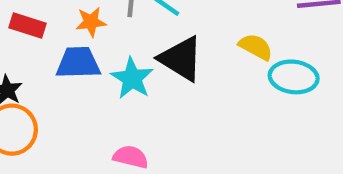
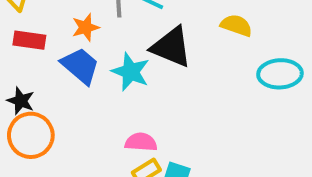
blue trapezoid: (78, 63) -> (80, 66), turned 51
cyan ellipse: (294, 77) -> (280, 74), moved

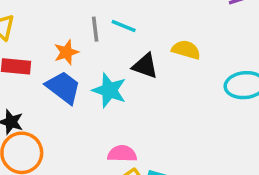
yellow semicircle: (236, 25) -> (186, 50), moved
black triangle: (171, 47) -> (145, 66), size x0.7

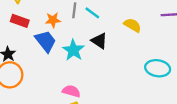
yellow semicircle: (186, 50) -> (132, 25), moved

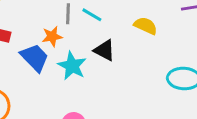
orange star: (53, 20) -> (52, 36), moved

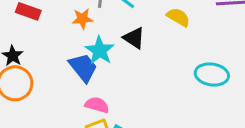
blue trapezoid: (35, 58) -> (83, 67), moved

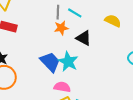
orange star: (82, 19) -> (61, 28), moved
cyan star: (100, 50) -> (68, 62), moved

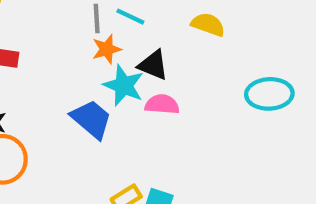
cyan star: (68, 62) -> (124, 85), moved
pink semicircle: (62, 87) -> (162, 104), moved

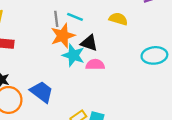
orange star: (107, 49) -> (63, 36), size x1.5
blue trapezoid: (91, 119) -> (42, 92), moved

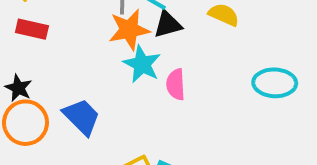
black triangle: (89, 43) -> (168, 24), moved, turned -42
pink semicircle: (95, 65) -> (176, 84), turned -102

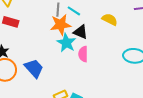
black triangle: (168, 24) -> (81, 32), moved, turned 35

